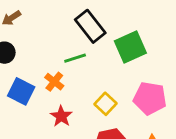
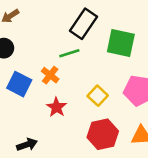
black rectangle: (90, 26) -> (84, 24), turned 72
green square: (130, 47) -> (121, 43), turned 36

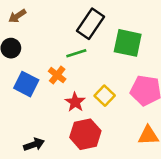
red star: (57, 107) -> (75, 102), moved
red hexagon: (103, 134) -> (85, 134), moved

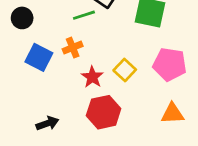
green line: (76, 53) -> (84, 15), moved
orange cross: (57, 75) -> (73, 48), turned 30

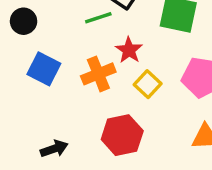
orange cross: (73, 48) -> (98, 74), moved, size x1.4
red star: (92, 77) -> (129, 50), moved

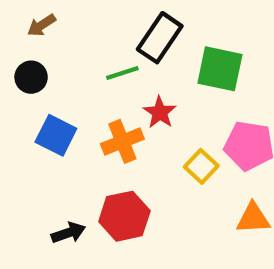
yellow square: (148, 84) -> (201, 166), moved
red hexagon: (122, 135) -> (124, 216), moved

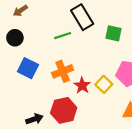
black rectangle: (160, 38) -> (82, 17), turned -65
green square: (220, 69) -> (114, 33), size x0.7
red star: (160, 112) -> (82, 85), moved

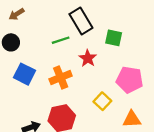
yellow square: (104, 84) -> (102, 101), moved
red star: (82, 85) -> (88, 58), moved

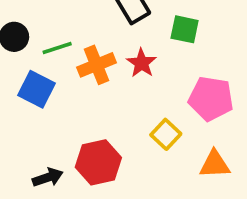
green line: (61, 40) -> (57, 48), moved
orange cross: (61, 77) -> (97, 65), moved

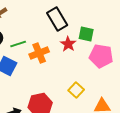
red star: (141, 63) -> (68, 44), moved
pink pentagon: (211, 99) -> (101, 56), moved

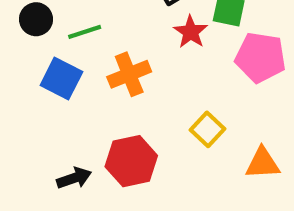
orange cross: (39, 53) -> (129, 74), moved

